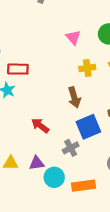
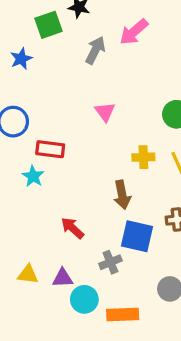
pink triangle: (73, 37) -> (105, 112), moved
blue square: (88, 127) -> (137, 236), turned 30

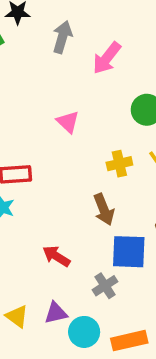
pink arrow: (134, 32) -> (107, 58), moved
gray arrow: (95, 50) -> (62, 37), moved
yellow triangle: (28, 275) -> (17, 316), turned 40

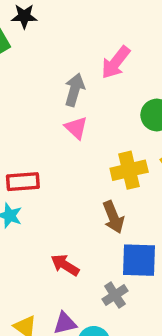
gray arrow: (62, 37) -> (75, 90), moved
yellow cross: (119, 164) -> (129, 170), size x1.4

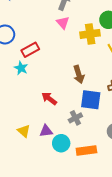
yellow cross: (129, 170) -> (90, 34), moved
red rectangle: (23, 182) -> (30, 50), turned -30

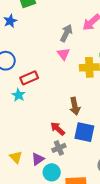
red arrow: (49, 99) -> (58, 129), moved
gray cross: (75, 118) -> (59, 148), moved
purple triangle: (46, 131) -> (38, 159), turned -32

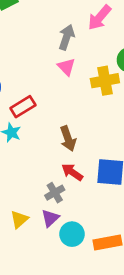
brown arrow: (75, 106) -> (68, 139), moved
gray cross: (59, 148) -> (55, 193), moved
yellow triangle: (16, 157) -> (19, 219), turned 40

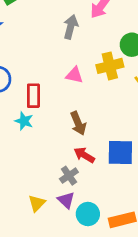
pink triangle: (66, 67) -> (74, 75), moved, turned -30
red rectangle: (23, 107) -> (33, 96), turned -55
purple triangle: (50, 218) -> (66, 200), turned -30

